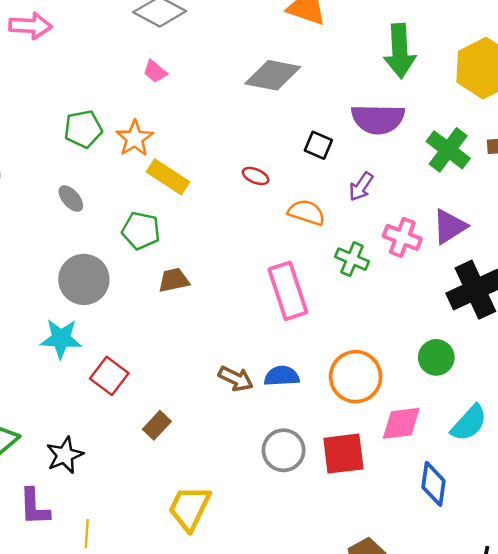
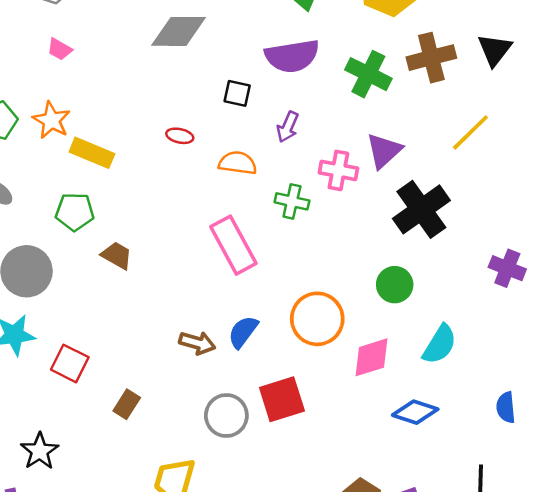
brown trapezoid: (174, 280) -> (117, 255), turned 52
blue semicircle: (282, 376) -> (243, 332), turned -40
gray circle: (284, 450) -> (226, 415), moved
red square: (343, 454) -> (282, 399), moved
blue diamond: (433, 484) -> (415, 412), turned -69

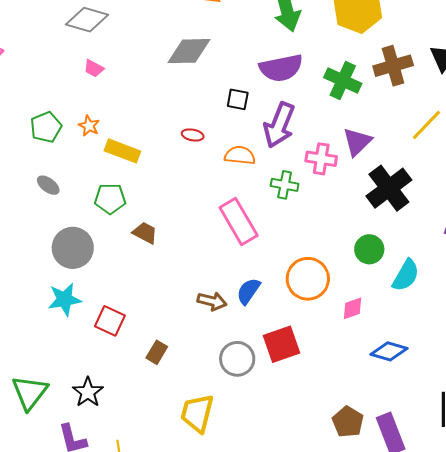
orange star: (51, 120) -> (89, 126), size x0.7
purple arrow: (288, 127) -> (279, 125), size x1.8
cyan semicircle: (440, 344) -> (406, 275), moved
pink diamond: (372, 357) -> (353, 308), size x0.7

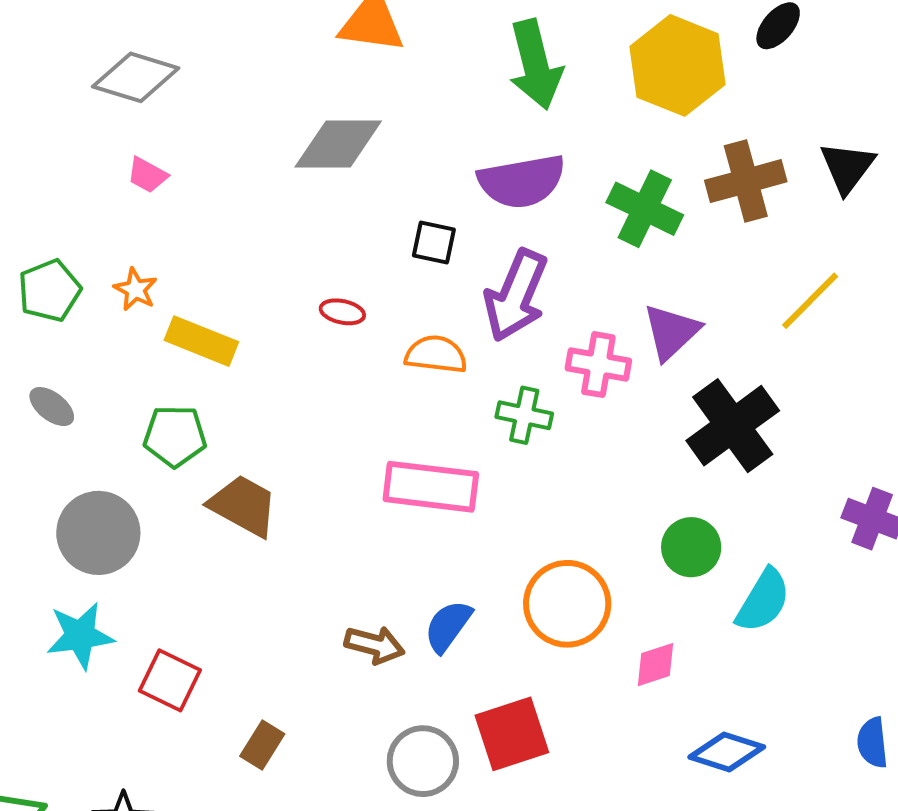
pink rectangle: (239, 222) -> (431, 487), turned -54
brown trapezoid: (145, 233) -> (243, 506), size x1.4

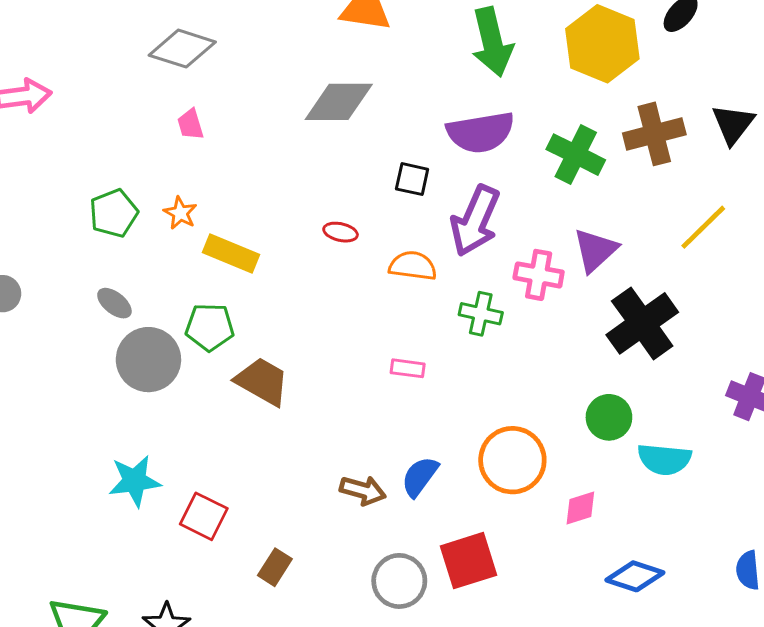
pink trapezoid: (147, 175) -> (190, 124), turned 44
pink rectangle: (431, 487) -> (408, 368), size x0.5
gray circle: (98, 533) -> (148, 360), moved
cyan semicircle: (763, 601) -> (664, 459), turned 64

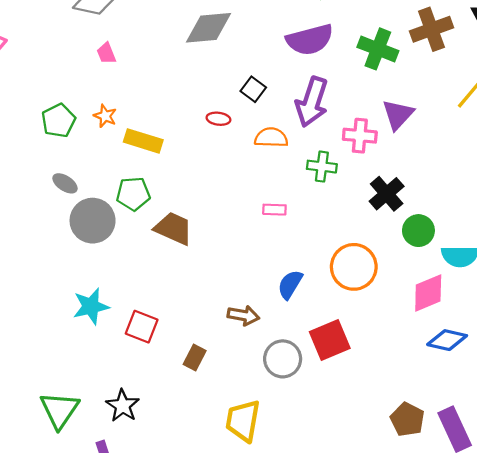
black square: (412, 179) -> (253, 89), moved, turned 30
black cross: (642, 323) -> (387, 194), moved, size x0.7
brown arrow: (363, 490) -> (243, 315), moved
pink diamond: (580, 508) -> (428, 293), moved, size x1.5

